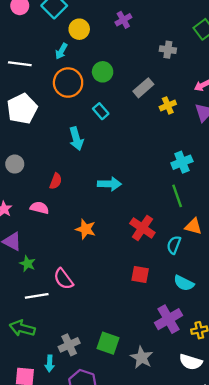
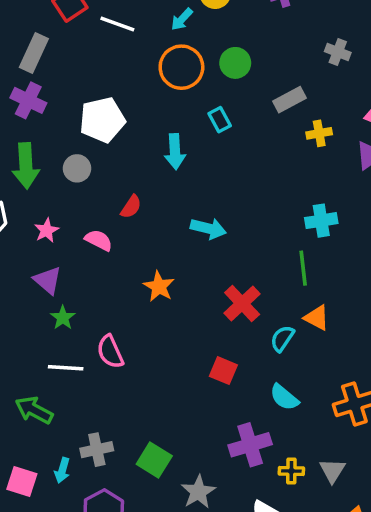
white pentagon: (22, 109) -> (102, 120), moved

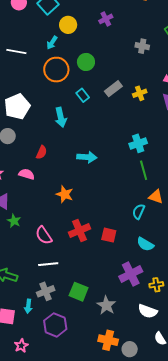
gray rectangle: (289, 100) -> (113, 89), moved
cyan cross: (321, 221) -> (138, 143), moved
red cross: (242, 303) -> (80, 231), moved, turned 30
white line: (66, 368) -> (48, 264), moved

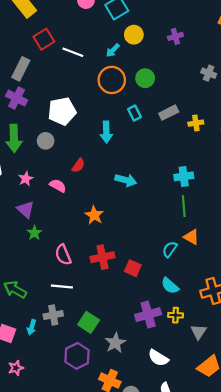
yellow cross: (156, 285) -> (176, 315), moved
purple hexagon: (55, 325) -> (77, 356), moved

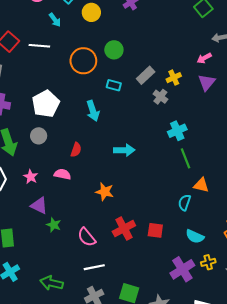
cyan arrow: (113, 50) -> (55, 20), moved, turned -64
gray cross: (209, 73) -> (160, 97), moved, turned 32
cyan rectangle: (135, 113) -> (114, 85), turned -32

